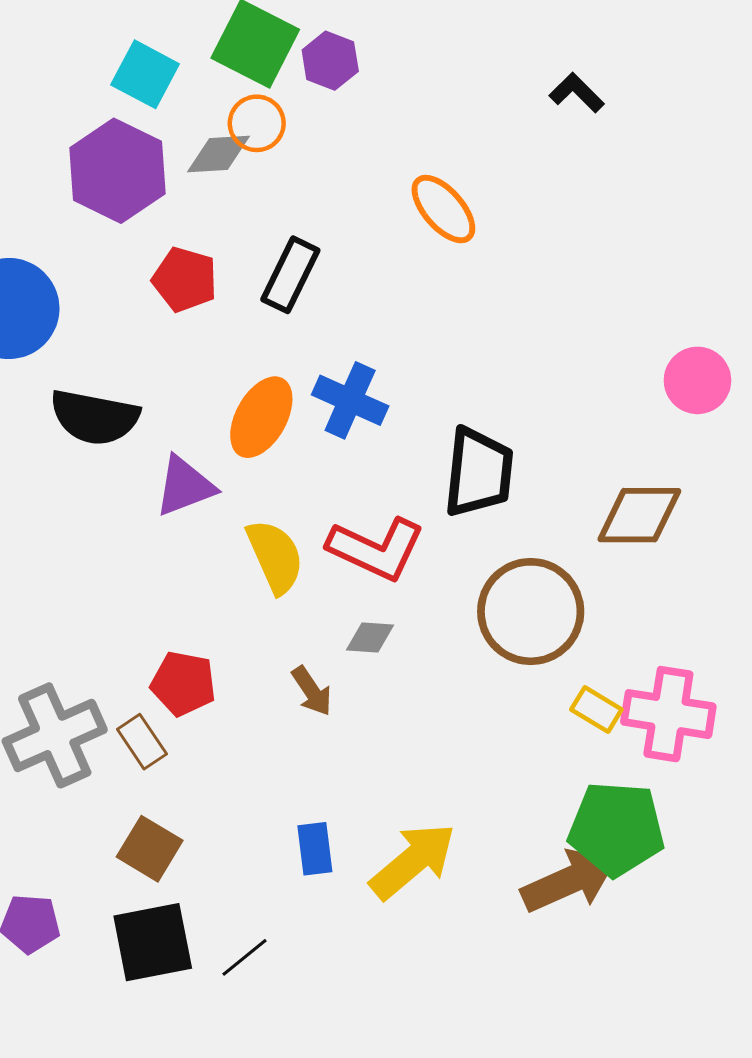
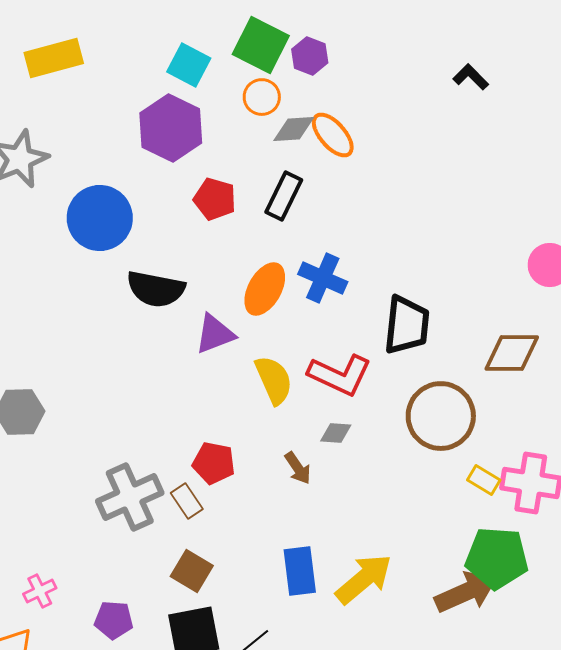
gray diamond: (218, 154) -> (294, 129), moved
orange ellipse: (443, 209) -> (333, 135), moved
blue rectangle: (315, 849) -> (300, 571), size x1.4

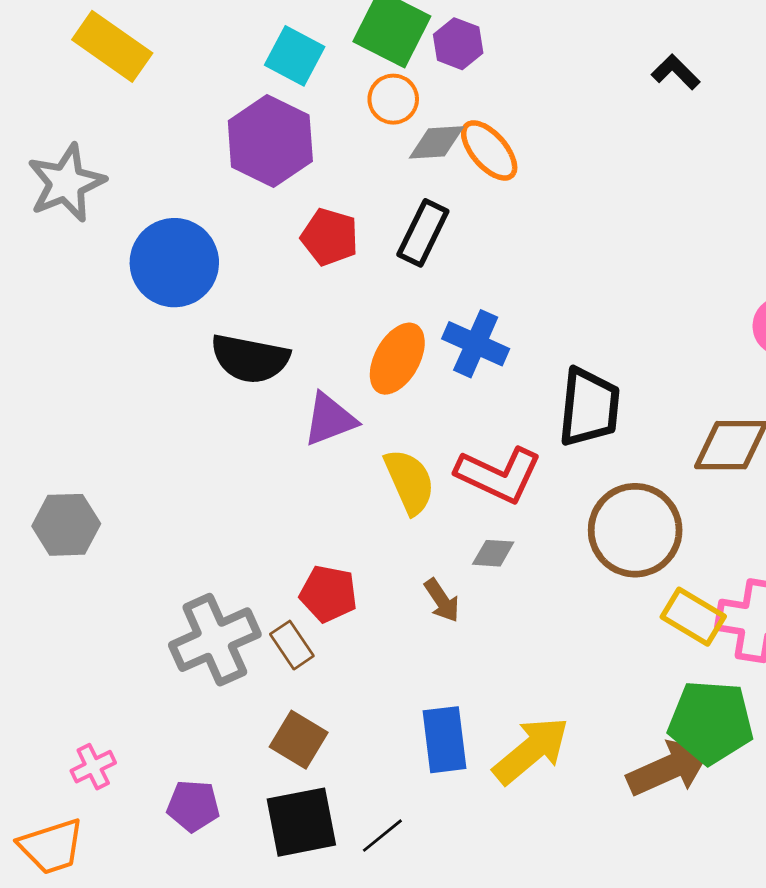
yellow rectangle: (54, 58) -> (112, 46), turned 50
yellow rectangle: (484, 480) -> (693, 617), size x1.4

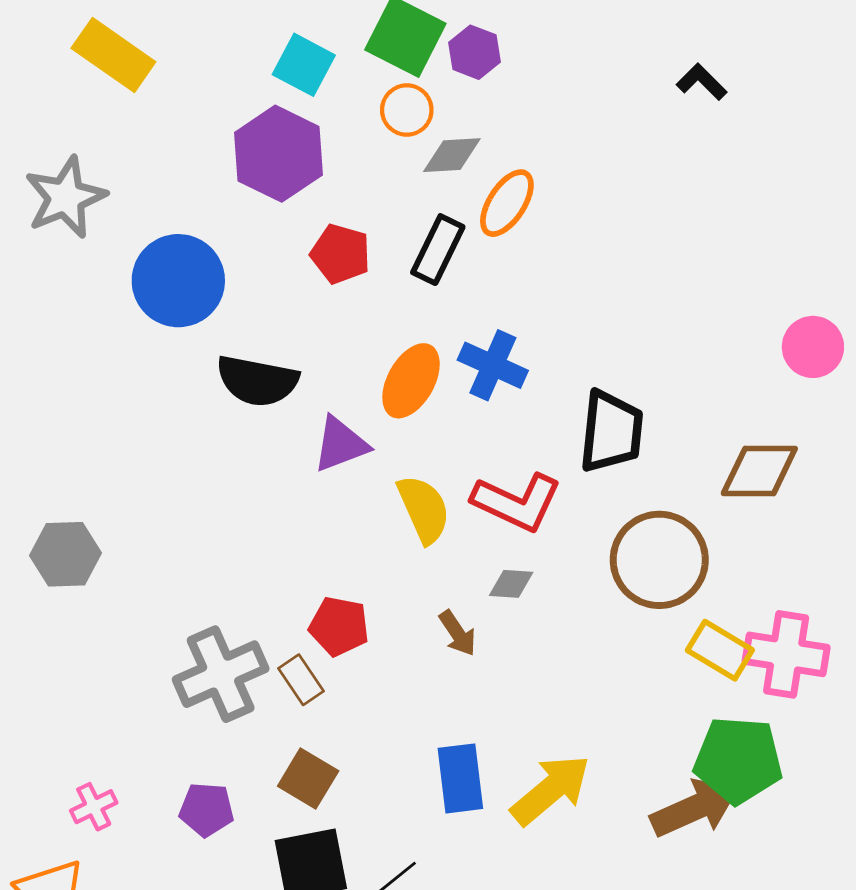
orange ellipse: (489, 150) -> (507, 203), moved, turned 74
purple pentagon: (193, 806) -> (207, 810), moved

